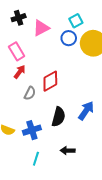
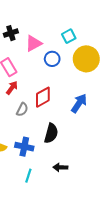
blue circle: (69, 38) -> (52, 59), moved
blue arrow: (86, 111) -> (79, 103), moved
blue cross: (32, 130) -> (24, 147), turned 30

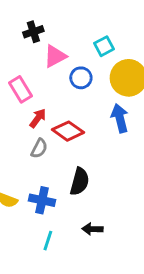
black cross: (11, 33) -> (33, 32), moved
red arrow: (12, 88) -> (38, 118), moved
red diamond: (43, 97) -> (68, 131), turned 65
blue arrow: (79, 103) -> (120, 118), moved, turned -48

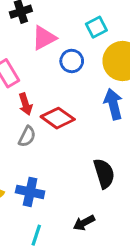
red arrow: (38, 118) -> (25, 104), turned 126
black semicircle: (80, 182) -> (104, 173), moved, turned -32
black arrow: (92, 229) -> (84, 223), turned -30

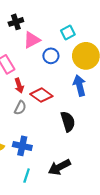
black semicircle: (104, 173) -> (68, 122), moved
black arrow: (84, 223) -> (59, 167), size x1.5

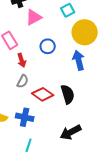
blue circle: (51, 56) -> (48, 46), moved
red diamond: (41, 95) -> (43, 94), moved
black arrow: (59, 167) -> (71, 132), moved

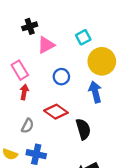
red arrow: (22, 60) -> (24, 92), moved, turned -152
gray semicircle: (23, 81) -> (28, 126), moved
red diamond: (43, 94) -> (56, 112), moved

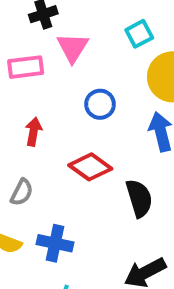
pink triangle: (46, 45) -> (73, 47), turned -30
pink rectangle: (20, 70) -> (26, 67), moved, turned -66
gray semicircle: (28, 126) -> (22, 192), moved

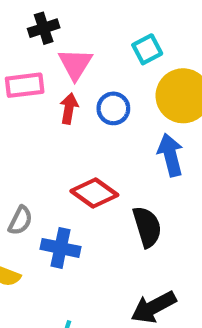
blue circle: (100, 104) -> (113, 108), moved
red arrow: (33, 132) -> (69, 108), moved
blue cross: (55, 243) -> (61, 248), moved

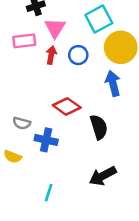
cyan square: (147, 49) -> (99, 19), size x1.5
gray semicircle: (20, 220) -> (22, 123), turned 78

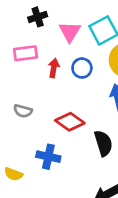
pink triangle: (55, 28) -> (70, 32), moved
gray semicircle: (22, 123) -> (23, 111), moved

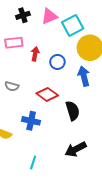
pink triangle: (70, 32) -> (49, 16), moved, turned 36
blue circle: (82, 68) -> (57, 62), moved

